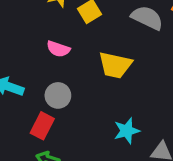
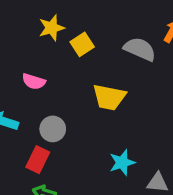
pink semicircle: (58, 49) -> (34, 81), moved

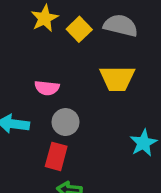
gray semicircle: (140, 49) -> (121, 25), moved
pink semicircle: (34, 81) -> (47, 88), moved

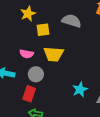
yellow square: (79, 29) -> (43, 30), moved, turned 32
yellow trapezoid: (117, 78) -> (54, 54), moved

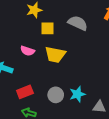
gray circle: (36, 74) -> (56, 95), moved
red rectangle: (29, 94) -> (25, 92), turned 42

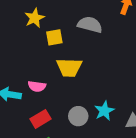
pink semicircle: (28, 51) -> (37, 86), moved

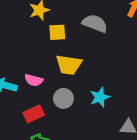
cyan star: (104, 111) -> (100, 97), moved
gray circle: (78, 116) -> (63, 98), moved

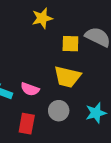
yellow square: (57, 32) -> (70, 44), moved
red rectangle: (34, 114) -> (27, 124), turned -60

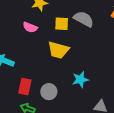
pink semicircle: (30, 89) -> (30, 27), moved
gray circle: (59, 111) -> (49, 92), moved

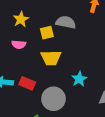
red rectangle: (25, 87) -> (27, 83), moved, turned -63
gray circle: (49, 92) -> (54, 99), size x1.5

